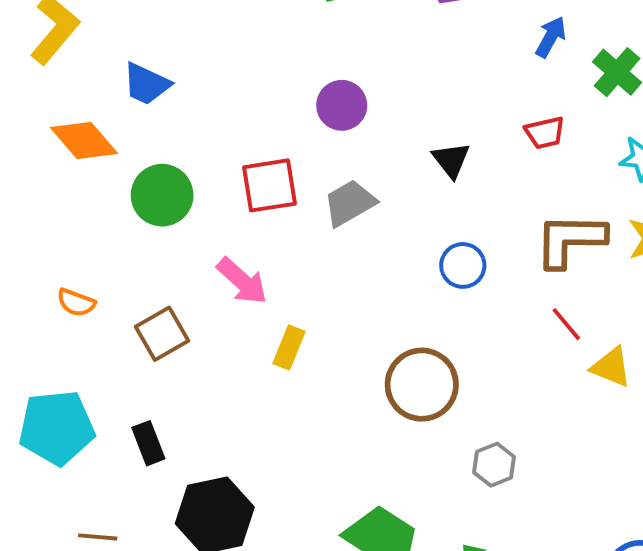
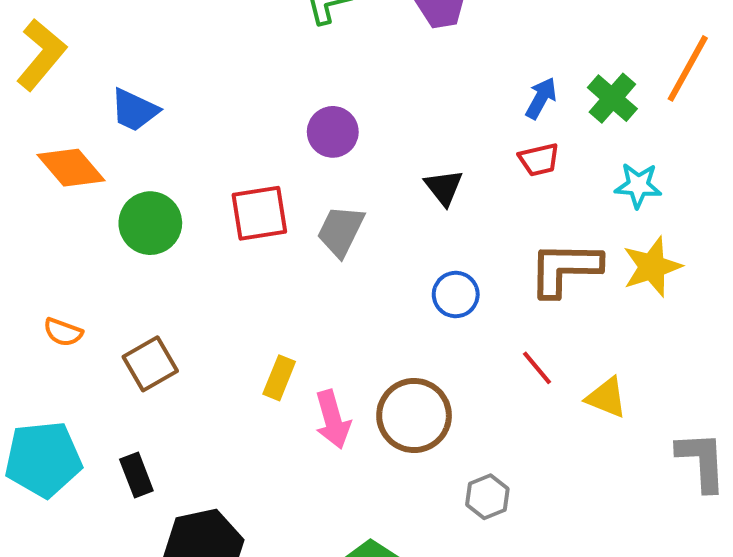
blue arrow: (551, 37) -> (541, 98), moved
gray trapezoid: (350, 203) -> (341, 231), turned -34
pink arrow: (242, 281) -> (333, 419), moved, turned 32
red line: (566, 324) -> (537, 368), moved

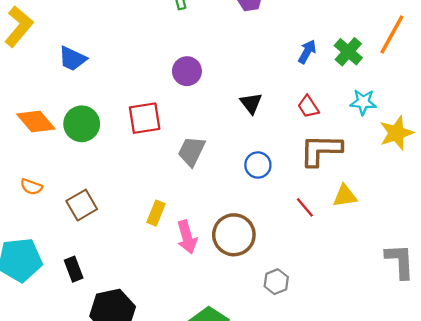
red trapezoid: (539, 160) -> (308, 107), moved, turned 70
orange diamond: (71, 168) -> (36, 122), moved
gray trapezoid: (341, 231) -> (192, 151), moved
yellow star: (652, 267) -> (396, 133), moved
yellow triangle: (606, 398) -> (345, 196), moved, turned -30

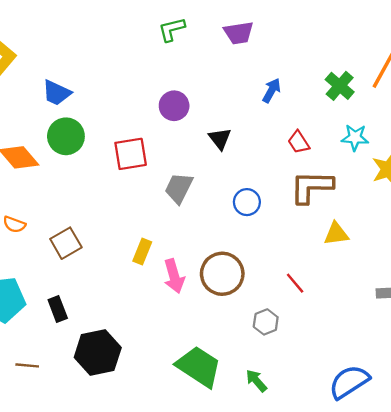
blue arrow: (307, 52) -> (272, 90), moved
black triangle: (251, 103) -> (220, 139), moved
green circle: (82, 124) -> (66, 136), moved
red line: (305, 207) -> (295, 283), moved

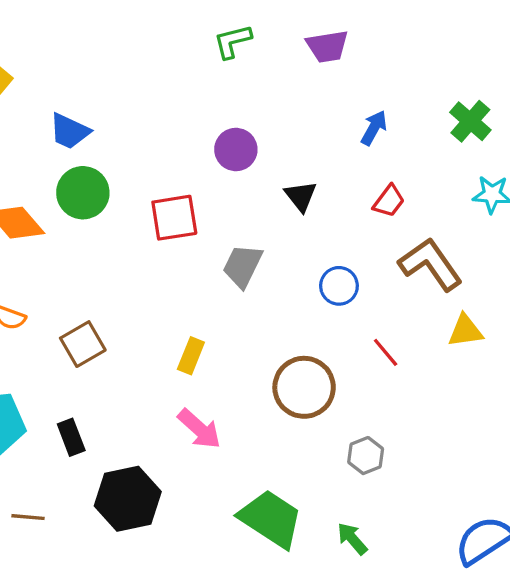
red trapezoid: (299, 142) -> (389, 201), moved, turned -110
brown L-shape: (312, 187) -> (430, 264), turned 54
pink arrow: (174, 276) -> (199, 429), moved, turned -32
red line: (295, 283) -> (386, 352), moved

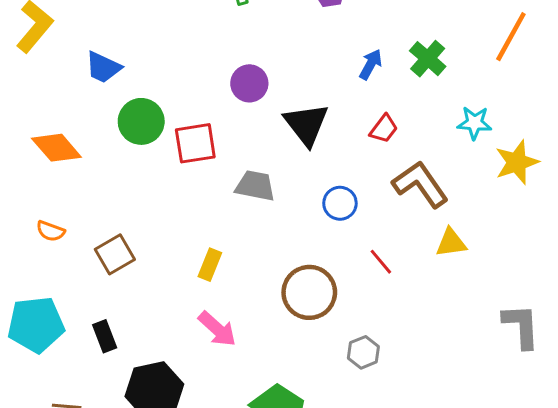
green cross: (470, 121) -> (428, 59), moved
green circle: (83, 193) -> (141, 121), moved
black triangle: (301, 196) -> (306, 124), size x1.6
gray trapezoid: (243, 266) -> (255, 186), turned 75

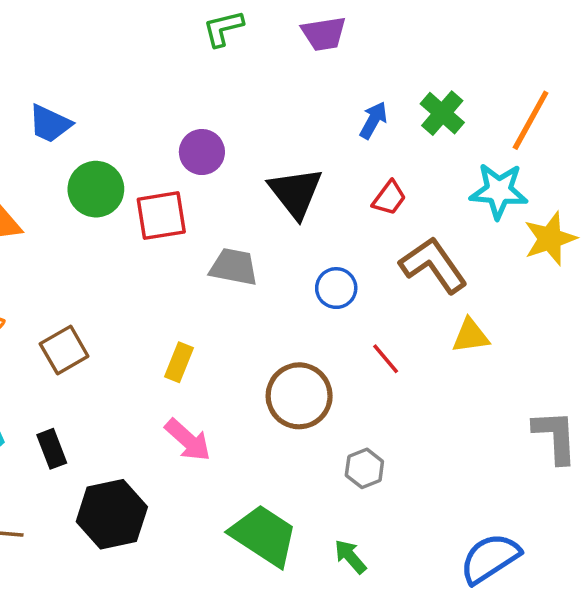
orange line: (511, 37) -> (531, 120), moved
purple circle: (249, 83) -> (202, 152), moved
cyan star: (474, 123) -> (499, 191), size x1.4

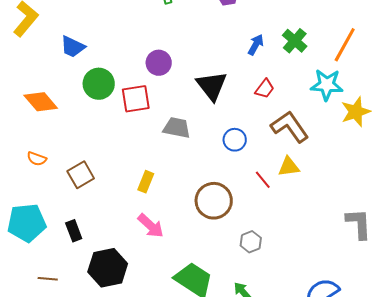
yellow triangle: (470, 336) -> (289, 167), moved

